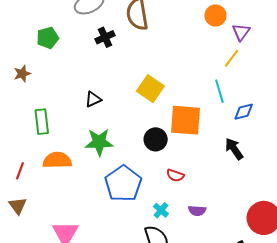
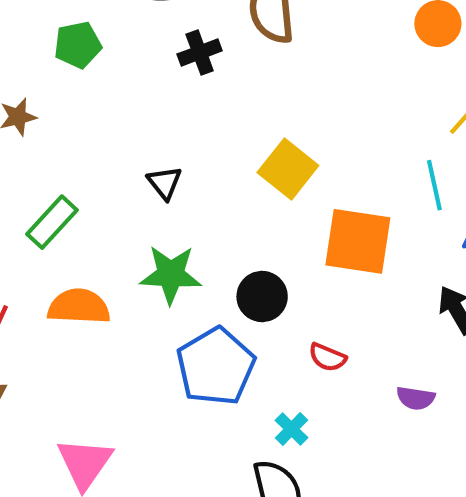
black triangle: (93, 99) -> (165, 183), turned -48
green rectangle: (42, 122) -> (52, 222), turned 45
black circle: (156, 139) -> (262, 296), moved
purple semicircle: (197, 211) -> (416, 398), moved

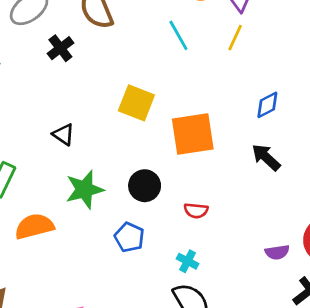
cyan line: (434, 185) -> (178, 35), moved
blue pentagon: (216, 366) -> (129, 237), size x0.6
purple semicircle: (416, 398) -> (277, 252), moved

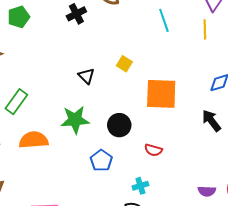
yellow line: (235, 38) -> (205, 29), turned -36
yellow square: (136, 103) -> (124, 64), size x0.6
black triangle: (64, 134) -> (86, 76), moved
cyan cross: (188, 261) -> (140, 186), turned 35

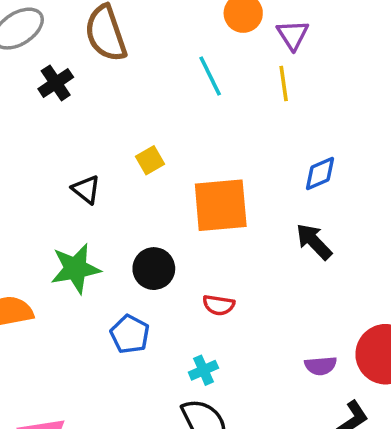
yellow square: (124, 64) -> (150, 160), turned 35

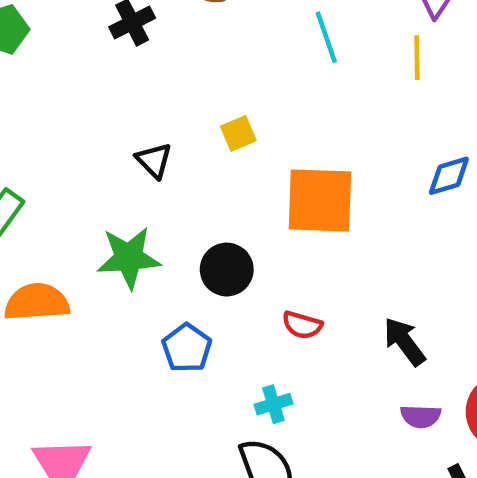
black arrow: (314, 242) -> (404, 342), moved

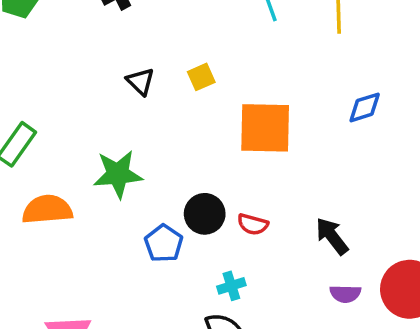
black triangle: (154, 160) -> (140, 81), moved
black circle: (227, 270) -> (205, 214), moved

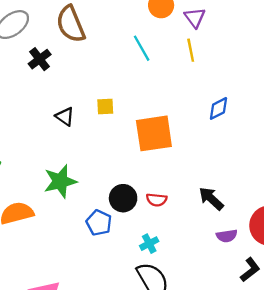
yellow square: (201, 77) -> (105, 106), turned 30

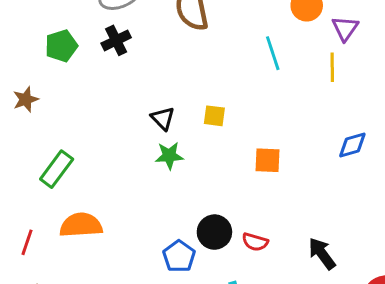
black cross: (40, 59) -> (116, 40), moved
orange square: (154, 133) -> (268, 160), size x0.6
green star: (60, 181) -> (169, 156), moved, size x0.7

